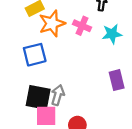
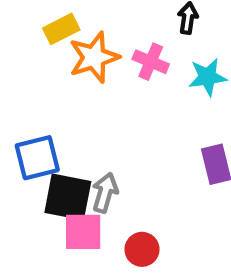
blue square: (35, 55) -> (37, 158), moved

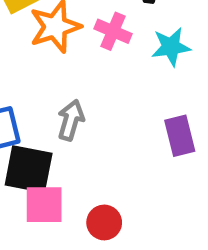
gray arrow: (105, 193) -> (71, 120), moved

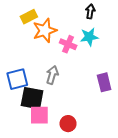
pink cross: (113, 31) -> (68, 44), moved
cyan star: (171, 47) -> (89, 37), moved

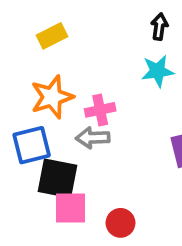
orange star: (45, 30) -> (52, 97), moved
pink cross: (68, 44) -> (100, 110), moved, turned -35
gray arrow: (52, 75) -> (93, 138), turned -108

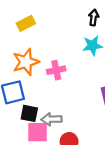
gray arrow: (93, 138) -> (52, 119), moved
black square: (58, 178) -> (29, 113), size x0.7

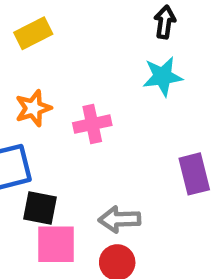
orange star: (26, 62) -> (33, 108), size x0.7
gray arrow: (52, 119) -> (119, 219), moved

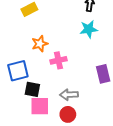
orange star: (33, 108) -> (40, 44), moved
pink cross: (92, 124) -> (58, 60), moved

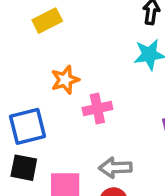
black square: (32, 89) -> (24, 168), moved

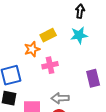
yellow rectangle: (47, 21) -> (48, 35), moved

